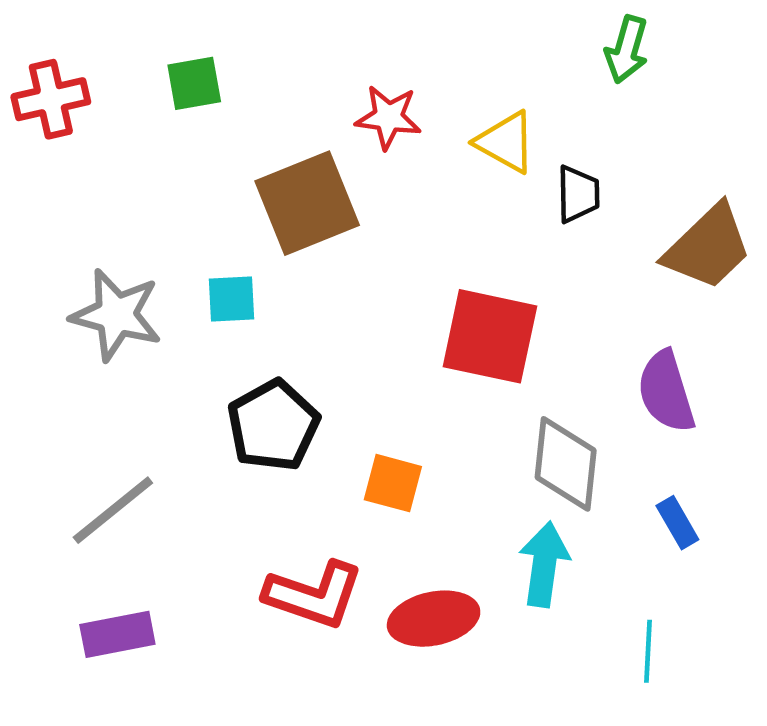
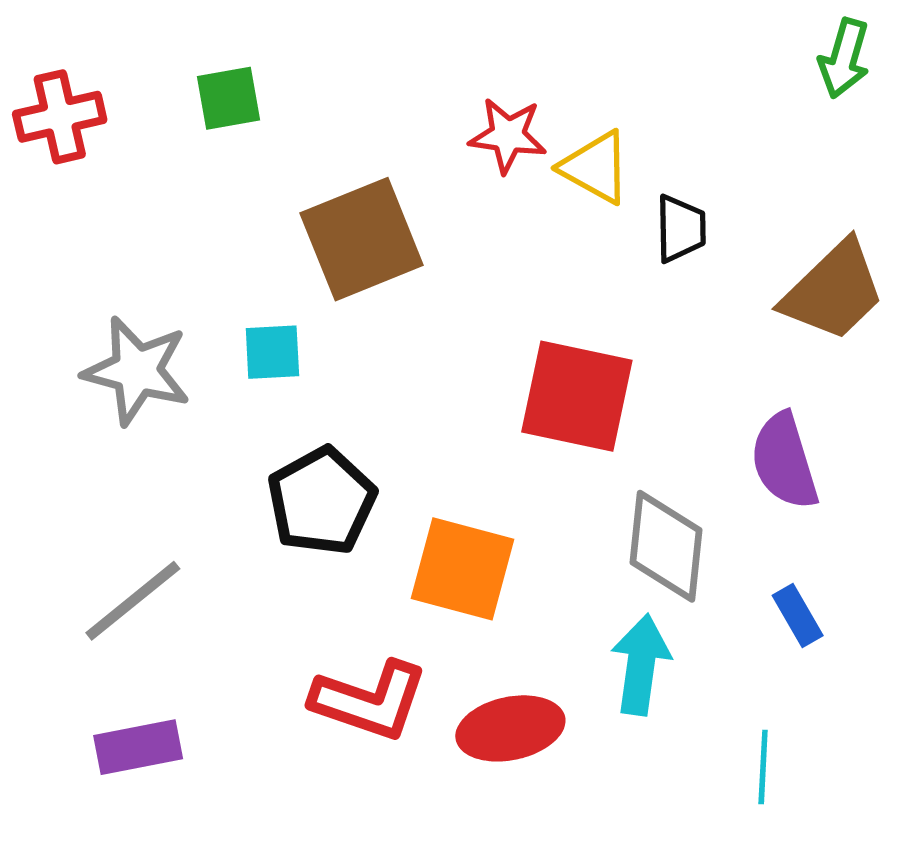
green arrow: (627, 50) -> (844, 58), moved
red star: (388, 117) -> (508, 135), moved
orange square: (393, 483) -> (463, 569), size x1.5

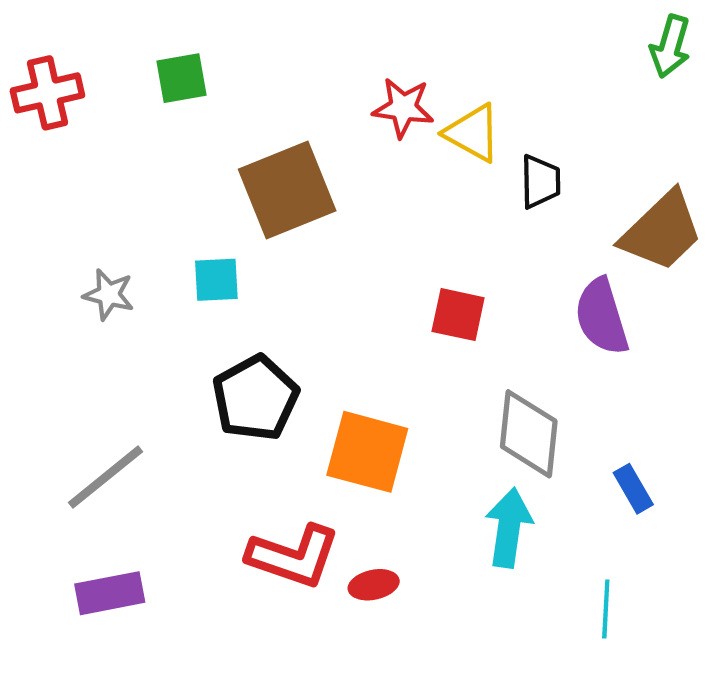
gray star: (137, 371) -> (109, 294), size x0.6
red square: (577, 396) -> (458, 315), size x0.6
purple semicircle: (784, 461) -> (602, 317), moved
red ellipse: (510, 728) -> (374, 585), moved, size x0.6

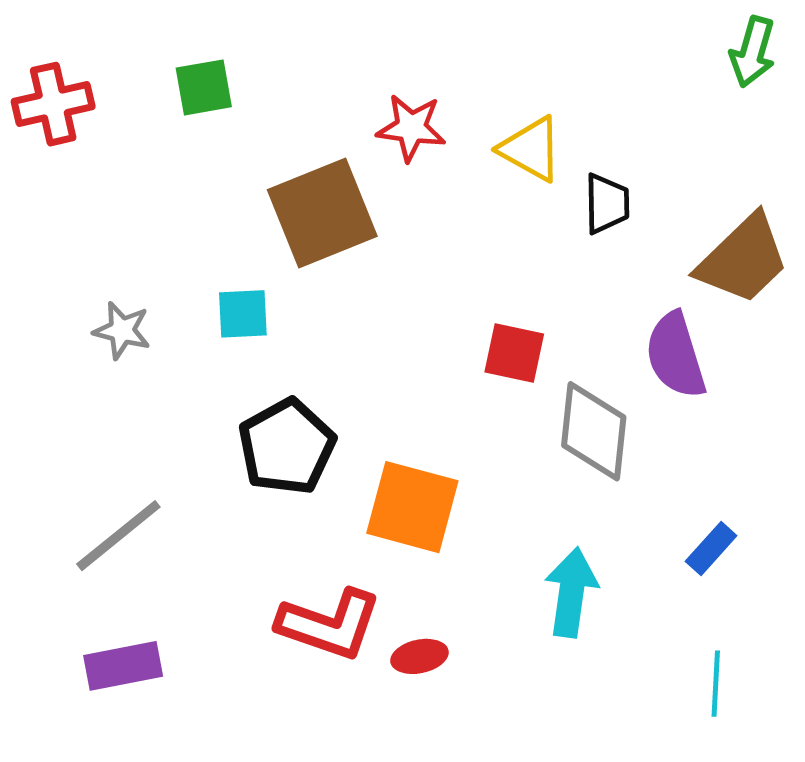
red star: (403, 108) -> (411, 128), moved
gray diamond: (529, 434) -> (594, 431), moved
blue rectangle: (633, 489) -> (711, 549), turned 72
cyan line: (606, 609) -> (716, 684), moved

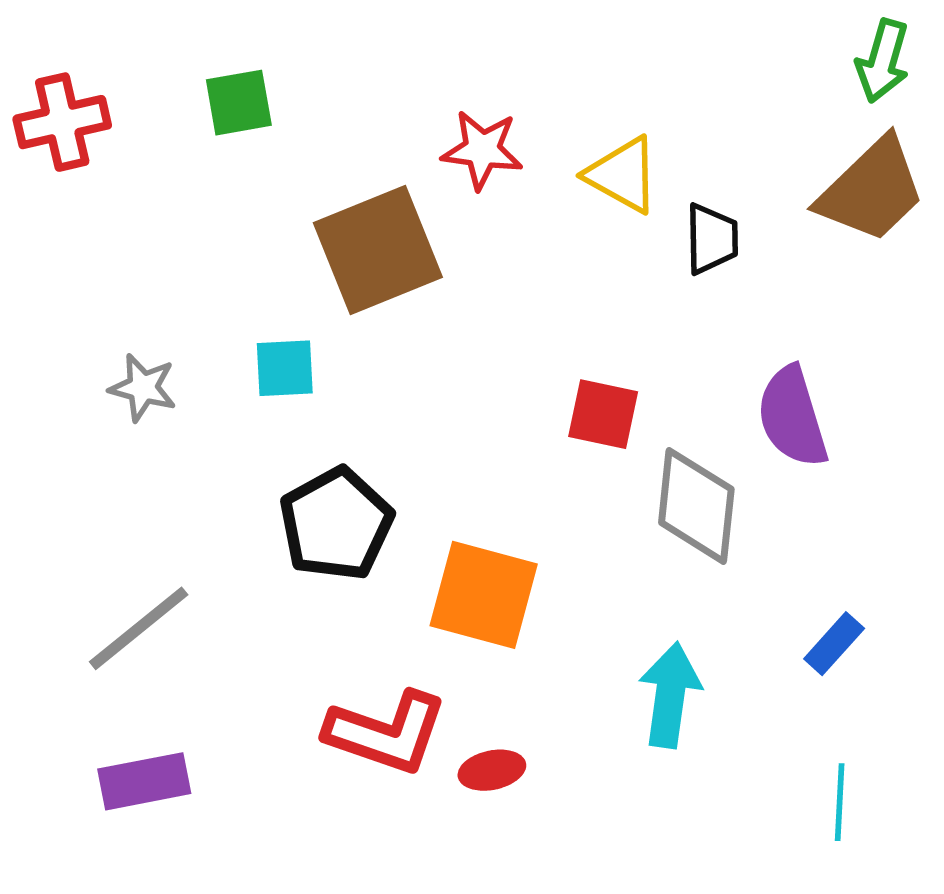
brown trapezoid: (743, 259) -> (872, 190), moved

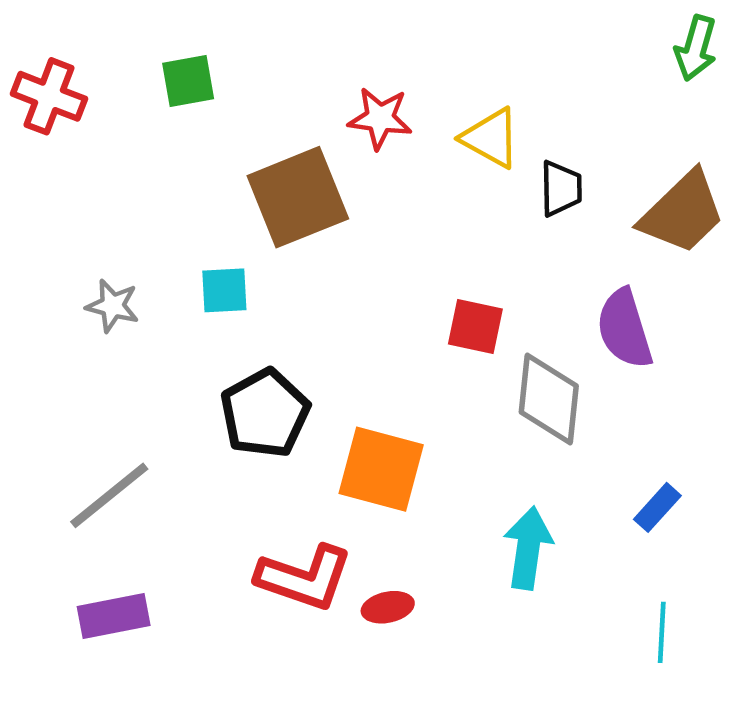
red cross: (62, 122) -> (49, 96), turned 34
brown trapezoid: (872, 190) -> (683, 213), moved

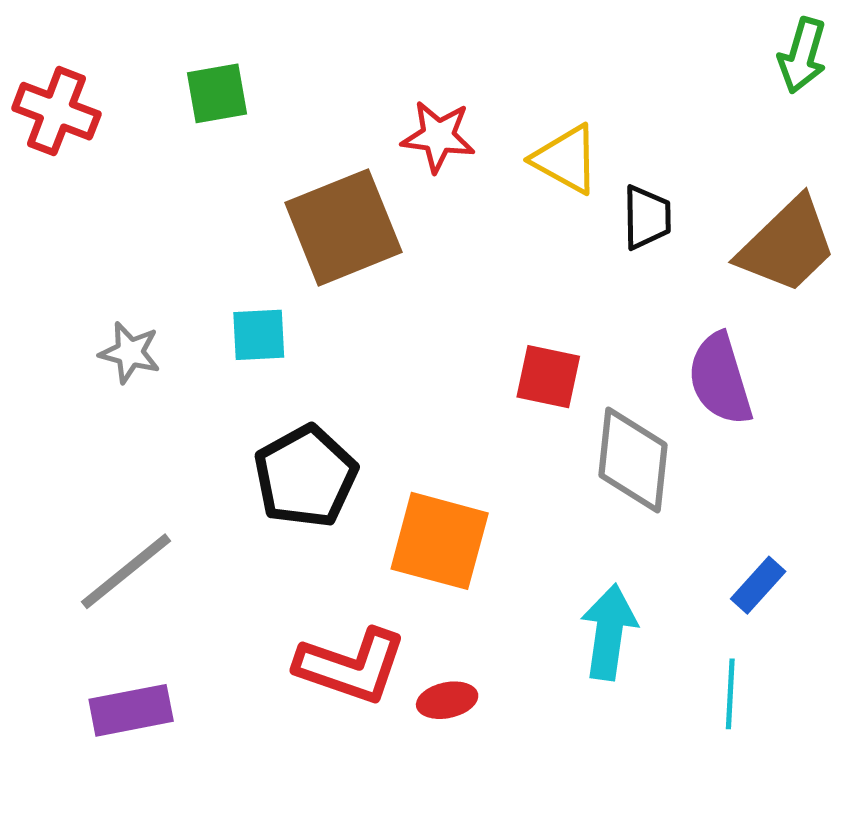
cyan line: (662, 632) -> (730, 694), moved

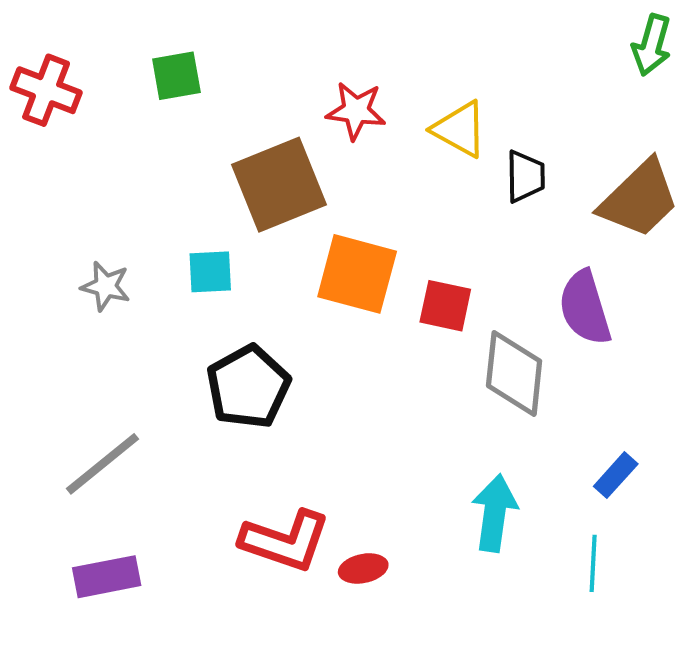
orange square: (440, 541) -> (357, 274), moved

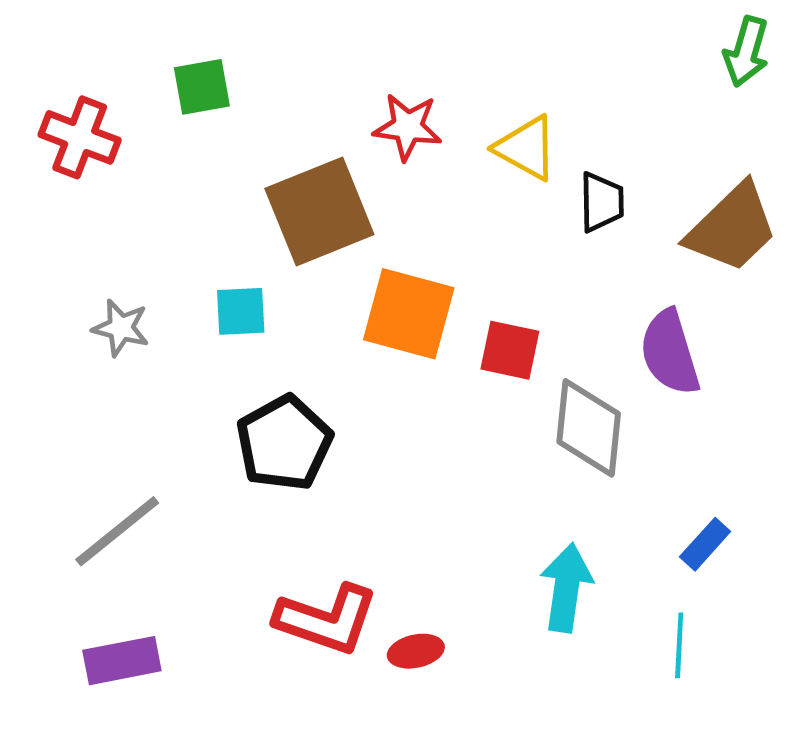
red cross: (46, 90) -> (80, 137), moved

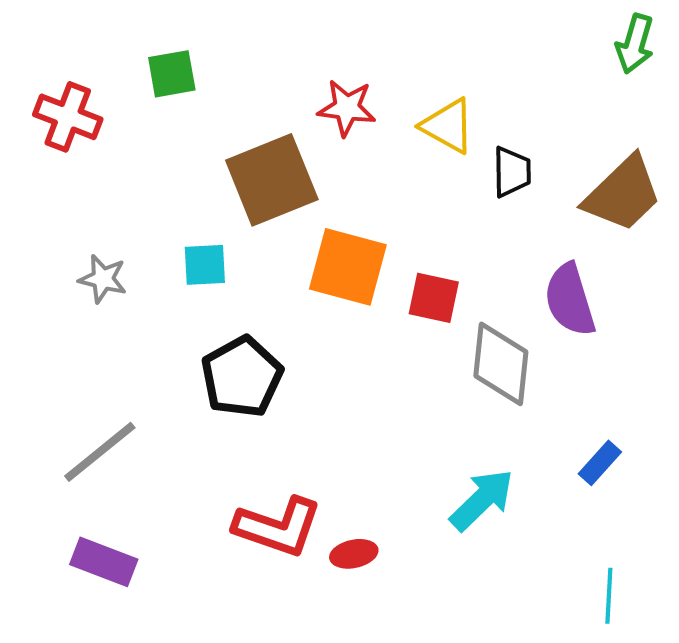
cyan arrow: (566, 588) -> (482, 500), turned 38
cyan line: (679, 645) -> (609, 596), moved
purple rectangle: (122, 661) -> (104, 562), turned 32

